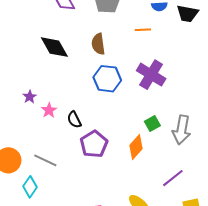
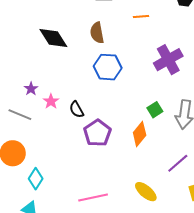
purple cross: (151, 75) -> (168, 60), moved, turned 32
gray line: (45, 160) -> (20, 115), moved

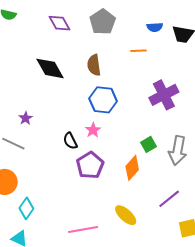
pink star: (51, 101) -> (93, 130), moved
yellow ellipse: (146, 192) -> (126, 215), moved

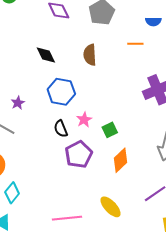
black diamond: (50, 68) -> (46, 55), size x0.7
blue hexagon: (103, 100) -> (61, 92), moved
green square: (148, 144) -> (110, 130), moved

